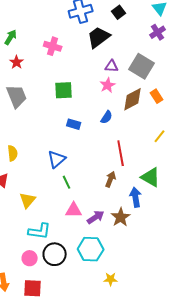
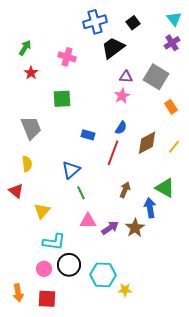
green square: (64, 90) -> (62, 99), moved
gray trapezoid: (17, 96) -> (31, 128), moved
brown diamond: (133, 99) -> (147, 143), moved
red line: (121, 153) -> (113, 153), moved, turned 30
cyan hexagon: (91, 249) -> (103, 275), moved

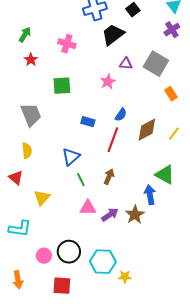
pink star: (122, 96) -> (108, 82), moved
brown arrow: (125, 190) -> (109, 177), moved
cyan L-shape: (54, 242) -> (20, 229), moved
red square: (47, 299) -> (62, 286), moved

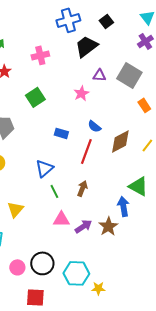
pink cross: (67, 44) -> (40, 55), turned -30
green square: (62, 86) -> (35, 97), turned -30
blue semicircle: (121, 115) -> (94, 126), turned 96

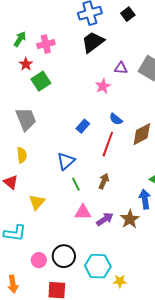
black trapezoid: (86, 46) -> (93, 42), moved
pink cross: (40, 55) -> (46, 44), moved
green square: (35, 97) -> (41, 81), moved
blue rectangle: (61, 133) -> (83, 126), turned -64

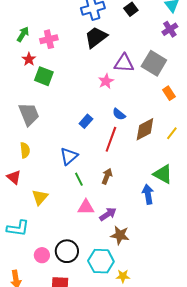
purple triangle: (121, 68) -> (124, 63), size x1.5
green square: (41, 81) -> (44, 76), turned -36
brown star: (130, 219) -> (120, 235), moved, turned -30

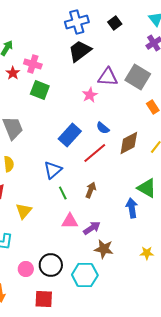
pink cross: (49, 39) -> (33, 64), moved, turned 30
green square: (44, 76) -> (40, 90), moved
blue rectangle: (86, 121) -> (70, 135), size x1.6
red line: (111, 139) -> (95, 153), turned 30
yellow star: (123, 276) -> (147, 253), moved

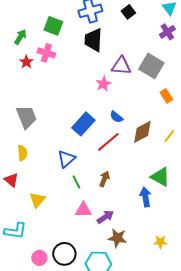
black trapezoid: (80, 51) -> (93, 40), turned -50
green square: (40, 90) -> (53, 26), moved

